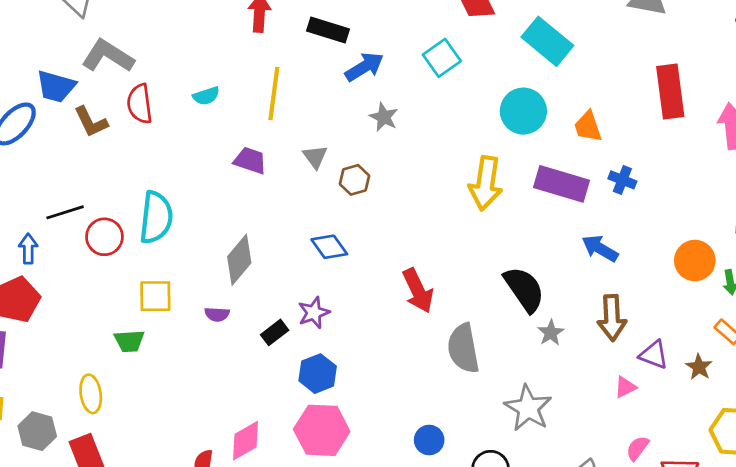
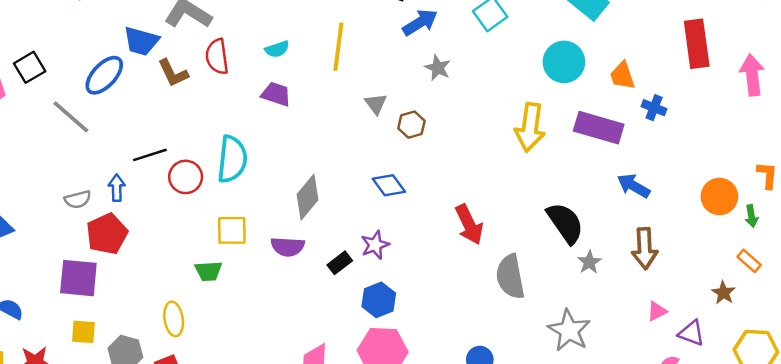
purple trapezoid: (250, 161) -> (276, 94), moved
blue cross: (622, 180) -> (654, 108), moved
purple semicircle: (217, 314) -> (288, 247), size x1.5
purple triangle: (654, 355) -> (691, 333), moved

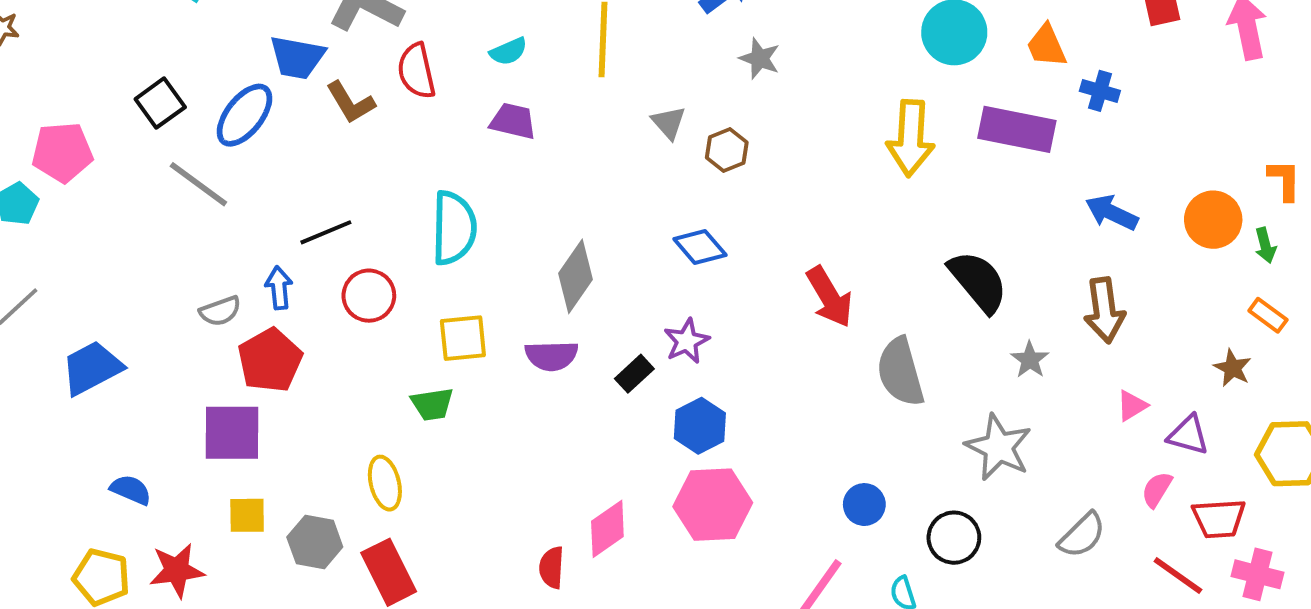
black square: (30, 67) -> (160, 103), moved
red circle: (186, 177) -> (369, 296), moved
blue arrow: (634, 186) -> (1112, 213), moved
gray star: (589, 262) -> (1030, 360), moved

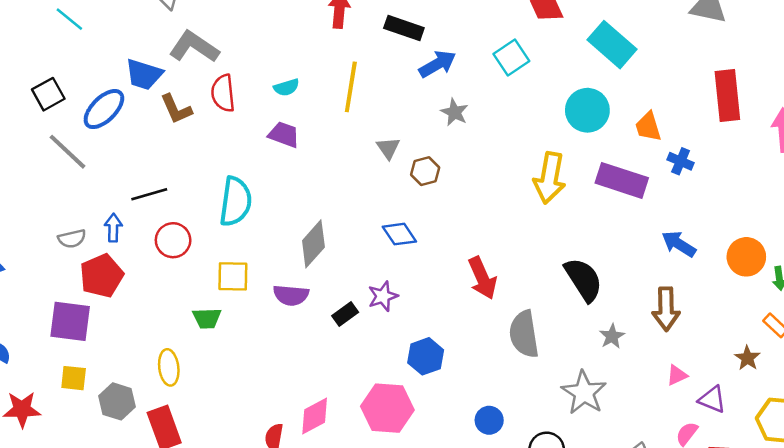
blue hexagon: (700, 426) -> (426, 356), moved

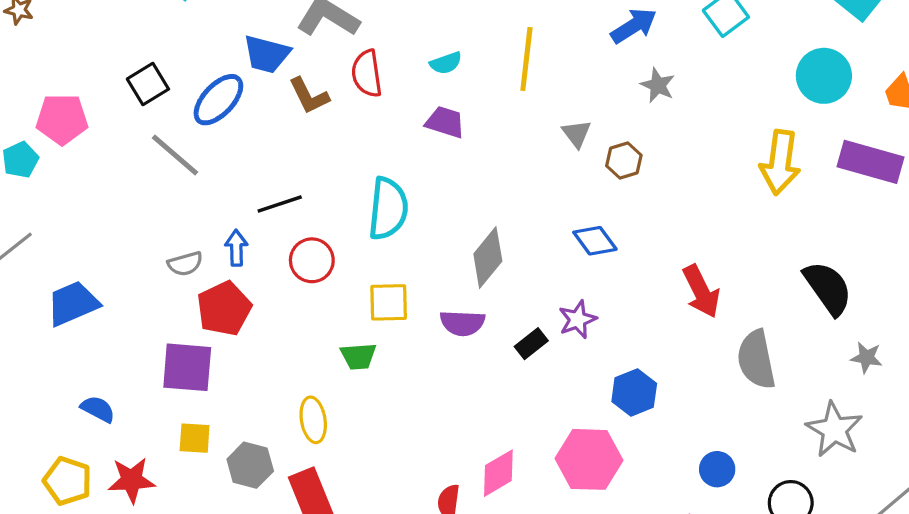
gray star: (612, 336) -> (867, 358), turned -30

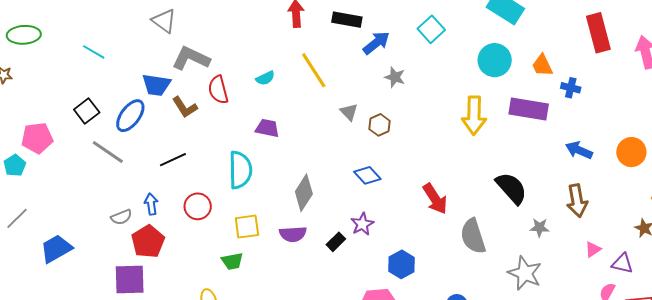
yellow line: (526, 59) -> (314, 70), turned -33
purple trapezoid: (445, 122) -> (267, 128), moved
black line: (280, 204) -> (173, 160), moved

